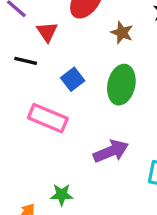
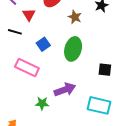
green star: (62, 195) -> (42, 103), moved

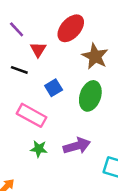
brown star: (75, 17) -> (95, 56), size x1.5
green star: (42, 103) -> (39, 149), moved

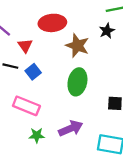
red ellipse: (71, 28) -> (52, 23), turned 50
blue square: (54, 88) -> (33, 72), moved

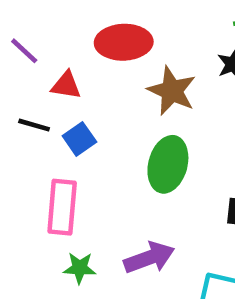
red triangle: (25, 46) -> (66, 85), turned -49
pink rectangle: (26, 106) -> (62, 207), turned 70

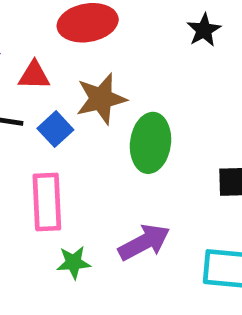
brown star: (172, 91) -> (101, 99), moved, turned -30

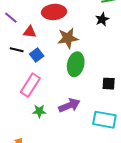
brown star: (101, 99) -> (68, 38), moved
pink rectangle: (47, 202) -> (30, 85), turned 30

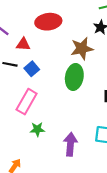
brown star: (68, 38) -> (82, 49), moved
purple arrow: (69, 105) -> (70, 144), moved, turned -60

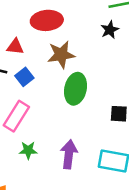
brown star: (82, 49) -> (61, 55), moved
purple arrow: (70, 144) -> (69, 154), moved

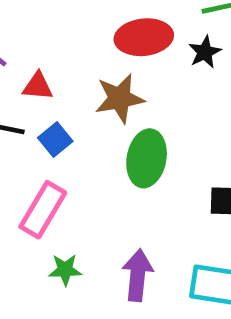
red ellipse: (47, 20) -> (144, 37), moved

